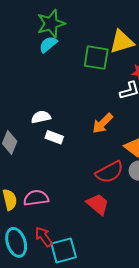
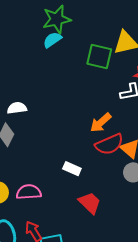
white semicircle: (41, 117) -> (17, 108), moved
white rectangle: (54, 137) -> (72, 169), moved
red semicircle: (109, 172) -> (109, 144), moved

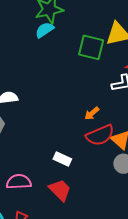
orange arrow: (101, 123) -> (92, 113), size x0.7
red trapezoid: (90, 203) -> (60, 190), moved

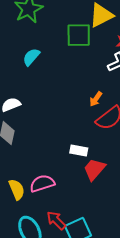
cyan semicircle: (44, 30) -> (31, 57), moved
red trapezoid: (60, 190) -> (94, 169), moved, turned -80

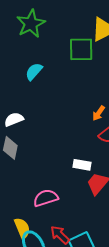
yellow semicircle: (17, 189) -> (22, 228), moved

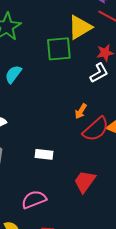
white rectangle: (82, 165) -> (44, 154), moved

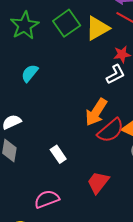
green square: (59, 49) -> (67, 23), moved, turned -32
orange arrow: (81, 111) -> (96, 112), size x1.8
white rectangle: (44, 154) -> (58, 154), turned 48

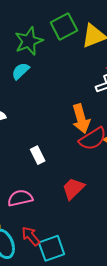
green star: (25, 26) -> (29, 41), moved
orange arrow: (96, 112) -> (81, 119), turned -56

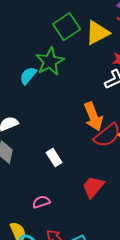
green star: (29, 41) -> (50, 61), moved
pink semicircle: (20, 198) -> (41, 202), size x0.7

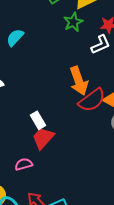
green star: (50, 61) -> (73, 22), moved, size x0.7
red trapezoid: (93, 187) -> (43, 138), moved

